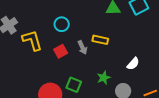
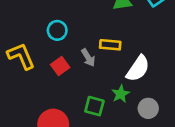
white semicircle: (133, 64) -> (138, 69), moved, size x1.5
green square: (74, 85) -> (94, 106), moved

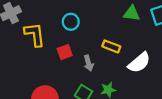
gray arrow: (88, 58) -> (89, 63), moved
white semicircle: (138, 69) -> (139, 63), moved

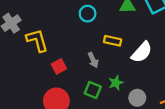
cyan circle: (71, 22) -> (88, 14), moved
red square: (65, 52) -> (59, 66), moved

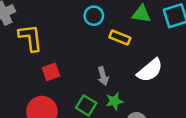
yellow rectangle: (113, 41) -> (120, 37), moved
gray arrow: (93, 60) -> (103, 76), moved

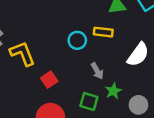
cyan circle: (94, 16) -> (77, 40), moved

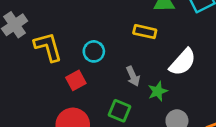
cyan circle: (77, 40) -> (94, 51), moved
green star: (113, 91) -> (158, 91), moved

